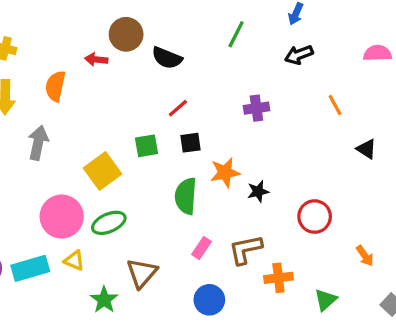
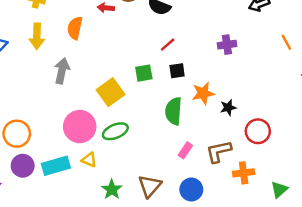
red circle: (315, 217) -> (258, 131), moved
brown triangle: (142, 273) -> (150, 186), moved

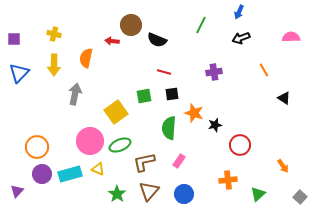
red line: (168, 45) -> (164, 72), turned 56
orange star: (203, 93) -> (194, 113), turned 30
brown L-shape: (219, 151) -> (144, 162), moved

